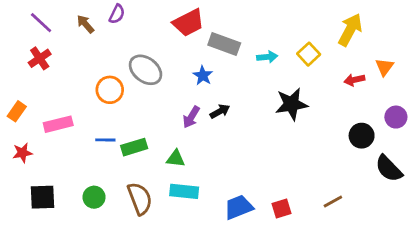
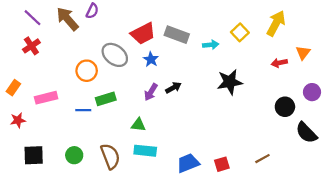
red trapezoid: (188, 23) -> (143, 34), moved
brown arrow: (85, 24) -> (67, 19), size x1.6
yellow square: (309, 54) -> (240, 32), moved
blue star: (203, 76) -> (151, 59), moved
green rectangle: (134, 147) -> (106, 99), moved

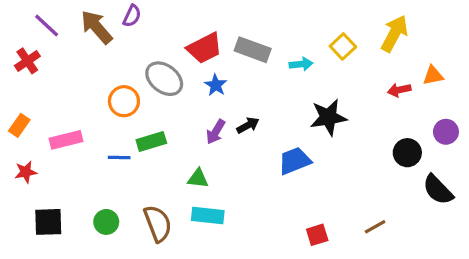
red cross: (31, 46) -> (27, 61), moved
orange triangle: (303, 53) -> (433, 75), turned 42
blue trapezoid: (188, 163) -> (295, 161), moved

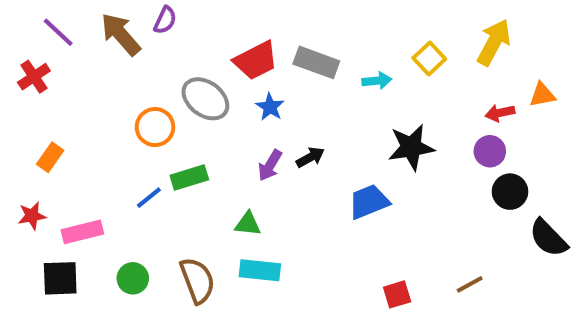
orange rectangle: (19, 125) -> (50, 157), moved
purple circle: (446, 132) -> (490, 151), moved
pink rectangle: (66, 140) -> (82, 232), moved
blue line: (119, 158) -> (149, 198), turned -40

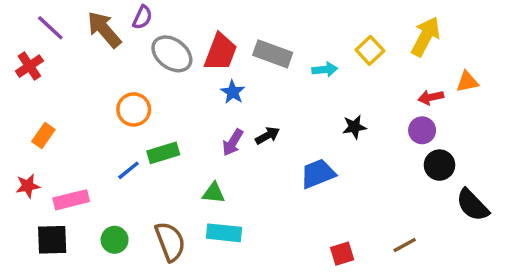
red trapezoid: (256, 60) -> (221, 52), turned -42
gray ellipse: (205, 99) -> (172, 54), moved
black star: (411, 147) -> (354, 127), size x0.6

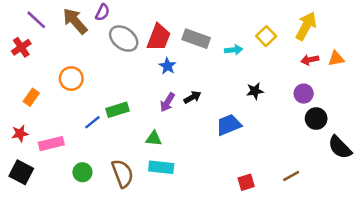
red arrow: (431, 97) -> (310, 60), moved
orange circle: (134, 109) -> (71, 79), moved
black square: (52, 240) -> (21, 172), moved, turned 30

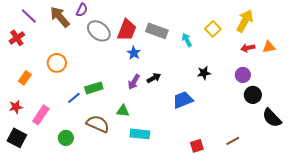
cyan arrow: (234, 50) -> (187, 40), turned -112
pink rectangle: (51, 144) -> (41, 115), turned -42
cyan rectangle: (161, 167) -> (140, 134), moved
brown semicircle: (122, 173) -> (98, 124), moved, turned -45

